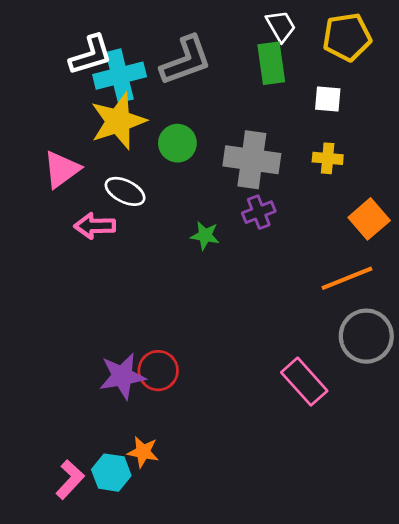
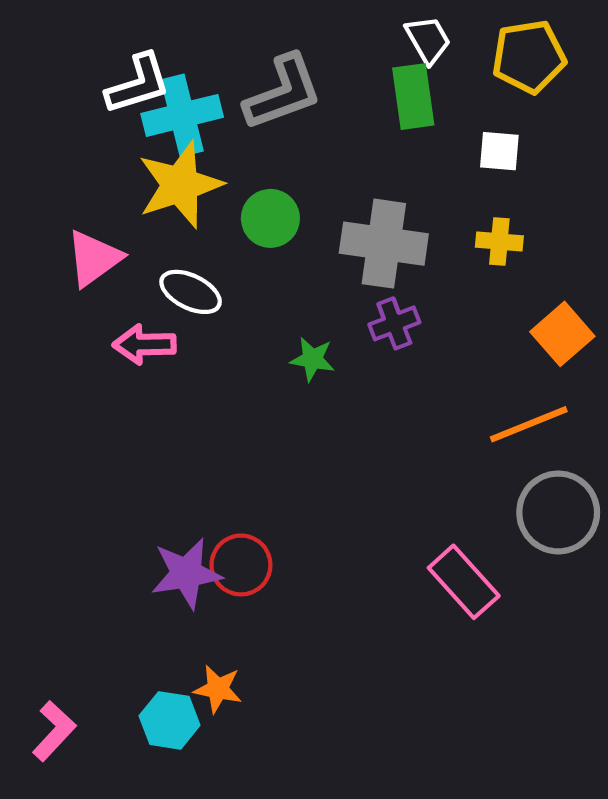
pink L-shape: (70, 479) -> (54, 731), moved

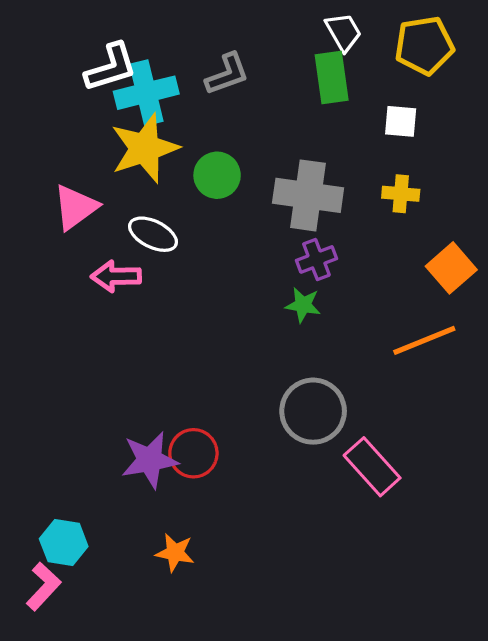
gray L-shape: (283, 92) -> (227, 74), size x0.7
green star: (312, 359) -> (303, 305), moved
gray circle: (558, 512) -> (313, 411), moved
cyan hexagon: (170, 720) -> (64, 543), moved

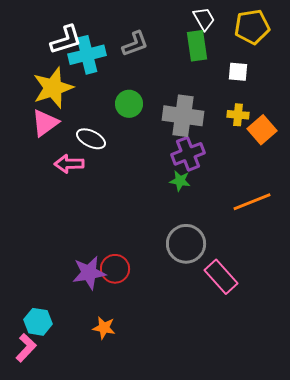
yellow star: (145, 148) -> (53, 88), moved
purple cross: (316, 259) -> (188, 154), size x1.4
orange square: (451, 268) -> (262, 130), moved

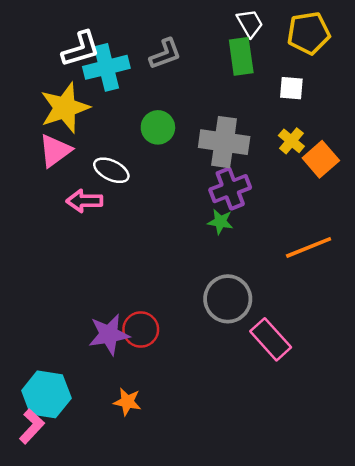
yellow cross: (238, 115) -> (291, 141), turned 35
cyan hexagon: (38, 322) -> (46, 394), size x1.4

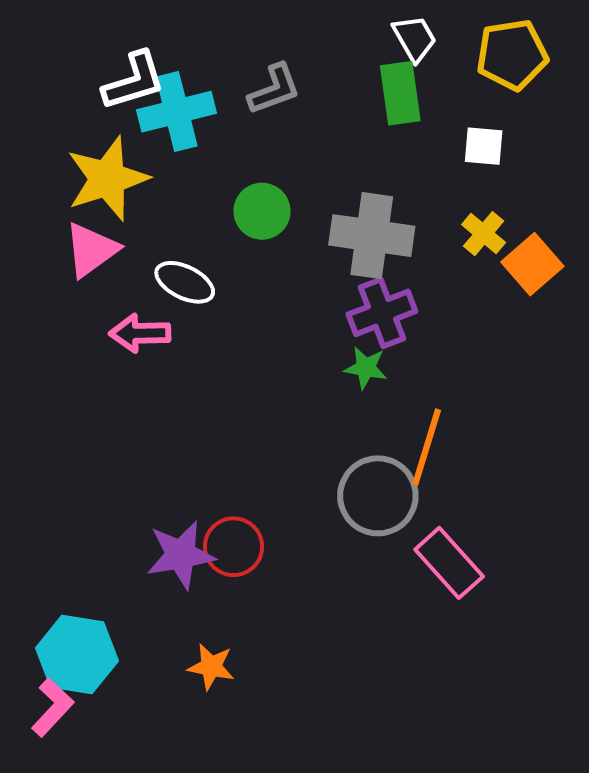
orange line: (309, 247) -> (427, 447), moved, turned -51

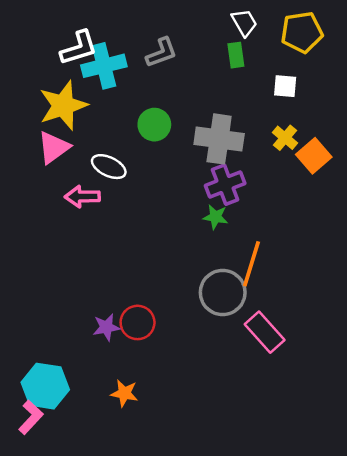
green rectangle: (400, 93) -> (236, 55), size x0.7
purple star: (181, 555) -> (106, 327), size x0.7

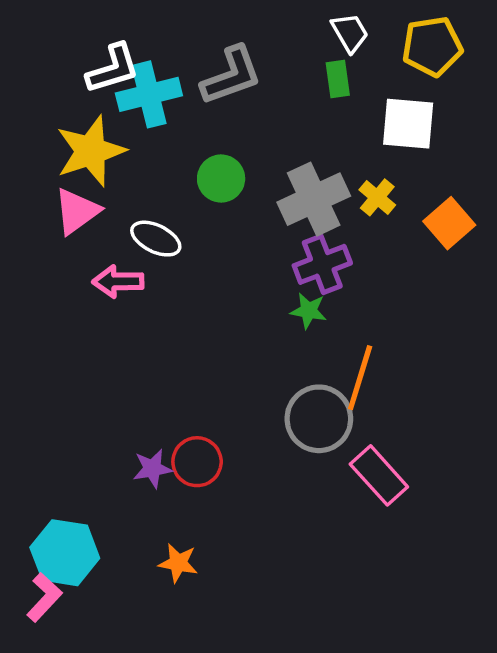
gray L-shape: (162, 53) -> (231, 76), size x1.4
white square: (285, 86) -> (408, 124), size x1.6
yellow cross: (285, 138) -> (377, 197), moved
gray cross: (219, 139) -> (314, 199), turned -33

